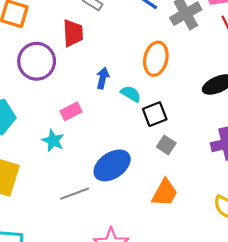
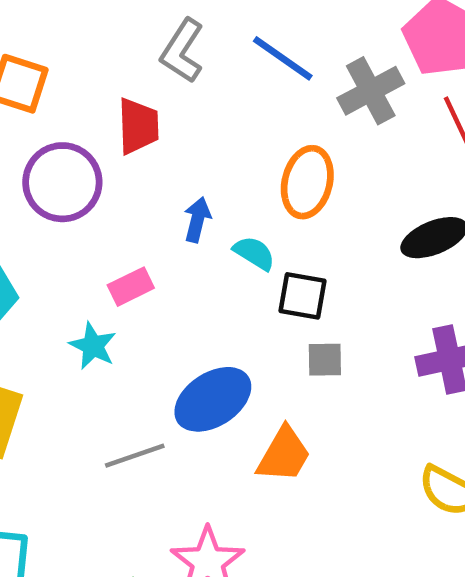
black square: (155, 114) -> (303, 296), turned 30
gray square: (166, 145) -> (325, 360), turned -36
orange trapezoid: (165, 193) -> (284, 455), moved

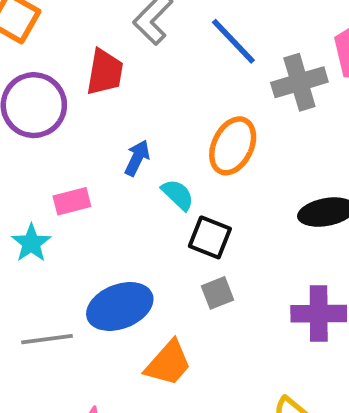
gray square: (325, 360) -> (217, 293), turned -32

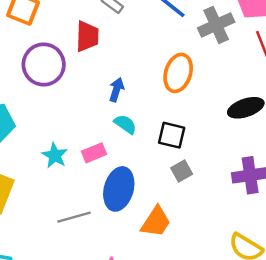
cyan semicircle: (178, 195) -> (125, 124), moved
pink rectangle: (72, 201) -> (94, 153), moved
blue ellipse: (120, 306) -> (119, 189), turned -45

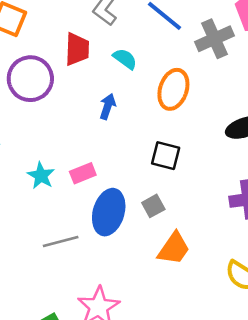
cyan semicircle: (125, 124) -> (125, 59), moved
gray square: (182, 171) -> (153, 206), moved
orange trapezoid: (156, 222) -> (174, 248), moved

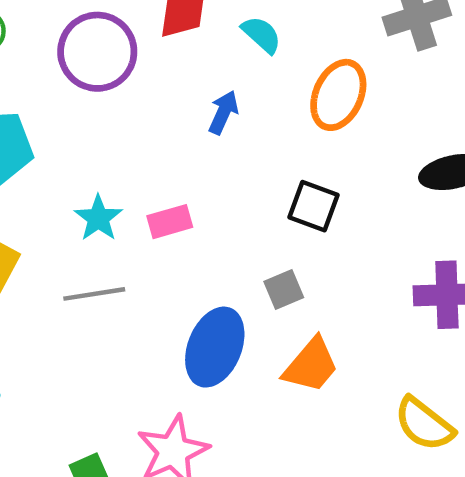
blue ellipse: (109, 212) -> (215, 347), moved
gray line: (61, 242) -> (94, 294), moved

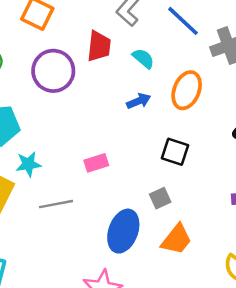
blue arrow: (223, 112) -> (139, 101), moved, turned 45
cyan star: (98, 218) -> (28, 164), moved, turned 30

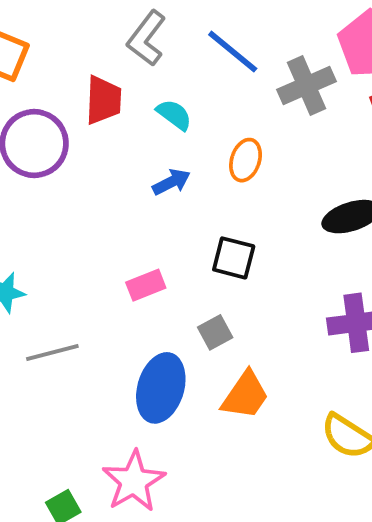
orange ellipse: (187, 90) -> (246, 160), size x0.7
pink rectangle: (96, 163) -> (146, 285), moved

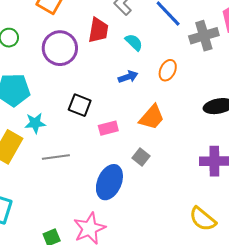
black square: (234, 258) -> (80, 105), moved
gray square: (215, 332) -> (141, 157), turned -30
orange trapezoid: (245, 395) -> (152, 117), moved

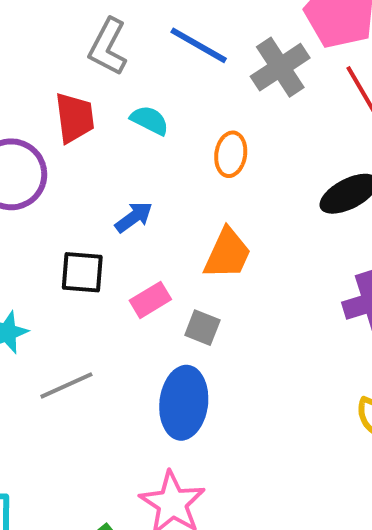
blue arrow: (128, 77) -> (134, 217), moved
gray square: (141, 157) -> (202, 328), moved

